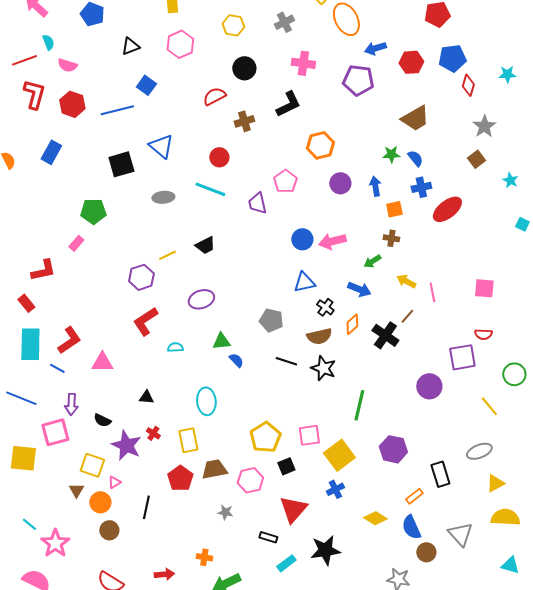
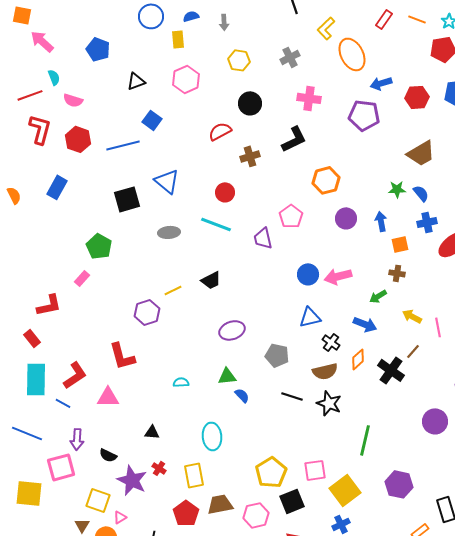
green pentagon: (93, 211) -> (99, 246), turned 30
purple ellipse: (201, 299) -> (232, 330), moved
red L-shape: (145, 321) -> (122, 356), moved, turned -72
black square: (286, 466) -> (292, 501), size x1.4

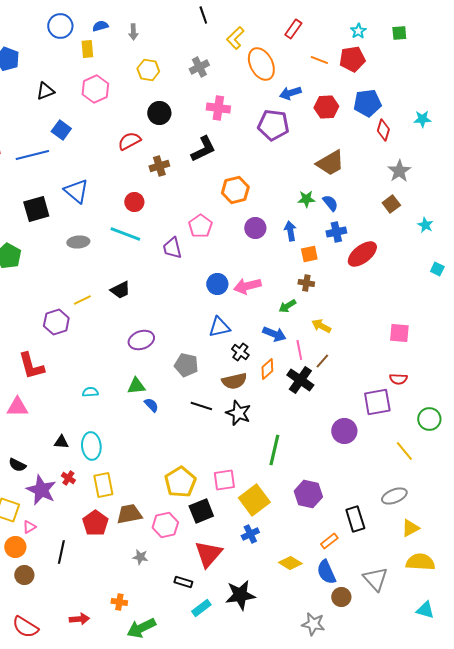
orange line: (417, 19) -> (319, 60), moved
pink line: (438, 327) -> (299, 350), moved
cyan ellipse: (212, 436) -> (91, 446), moved

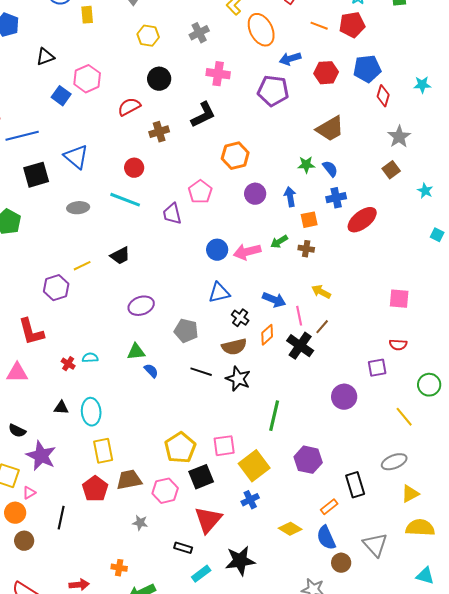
pink hexagon: (95, 89) -> (87, 79), moved
blue line: (32, 155) -> (22, 136), moved
green arrow: (287, 306) -> (279, 242), moved
purple square: (377, 402) -> (377, 368), size x0.7
red cross: (68, 478) -> (68, 364), moved

